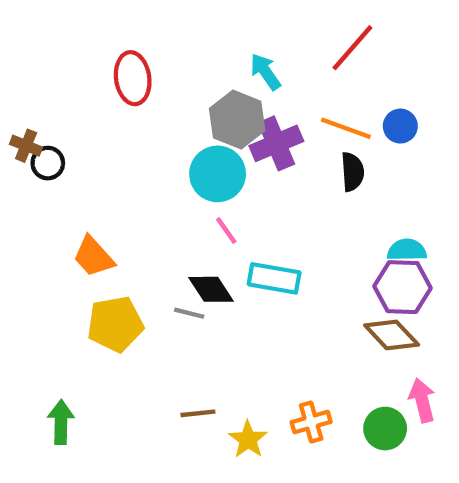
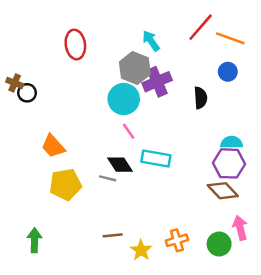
orange line: (346, 128) -> (230, 38), moved

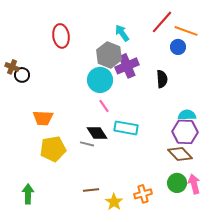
blue circle: (228, 72) -> (178, 47), moved
orange trapezoid: (53, 146) -> (43, 118), turned -45
green circle: (219, 244) -> (177, 183), moved

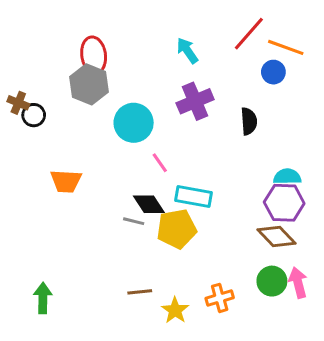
gray hexagon: (109, 55) -> (89, 84), moved
cyan circle: (100, 80) -> (134, 123), moved
yellow pentagon: (53, 149) -> (177, 229), moved

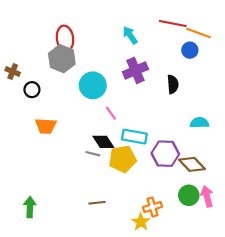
red line: (249, 34) -> (173, 23), turned 60
black circle: (34, 115) -> (32, 90), moved
purple hexagon: (284, 203) -> (165, 154), moved
yellow star: (175, 310) -> (141, 222), moved

